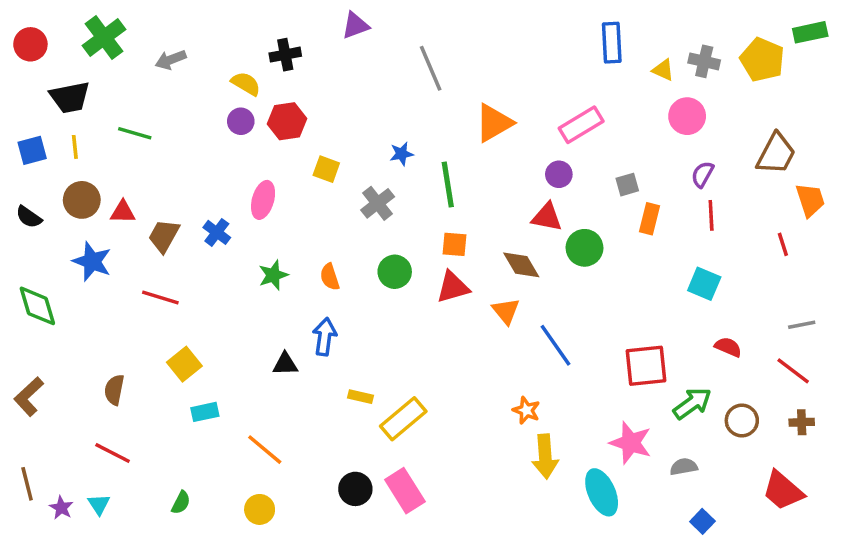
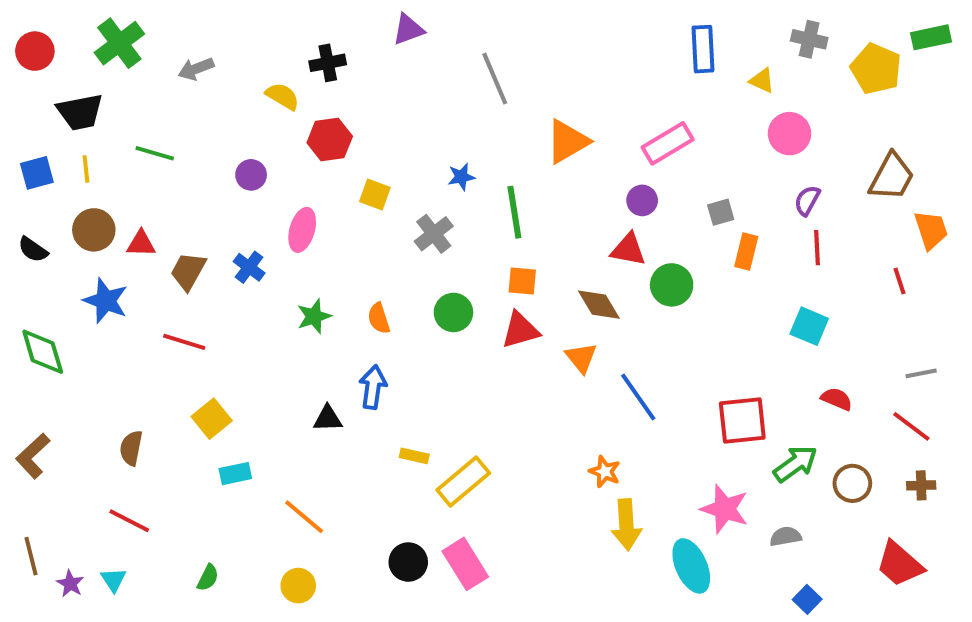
gray cross: (704, 61) -> (809, 39), moved
purple circle: (241, 121) -> (251, 175), moved

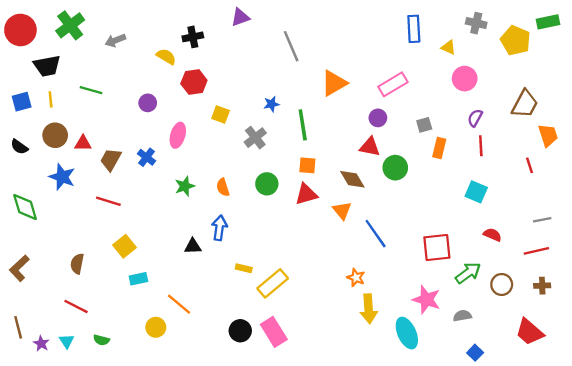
red circle: (35, 51) -> (20, 30), size x1.4
red line: (911, 426) -> (536, 251), turned -50
green semicircle: (208, 578) -> (101, 340), moved, turned 77
yellow circle: (298, 586) -> (156, 327), moved

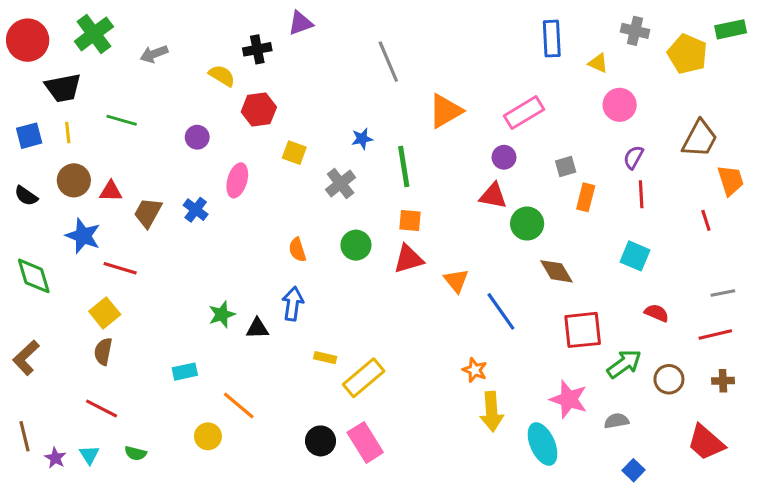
purple triangle: (240, 17) -> (300, 23), moved
brown diamond: (352, 179) -> (556, 271), moved
green star: (185, 186) -> (222, 315), moved
red line: (108, 201) -> (120, 268), moved
yellow square: (125, 246) -> (105, 313), moved

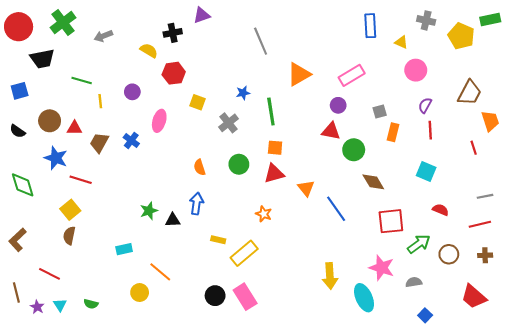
yellow line: (68, 133) -> (100, 101), moved
orange star: (475, 370) -> (264, 214), moved
red line: (102, 409) -> (50, 274), moved

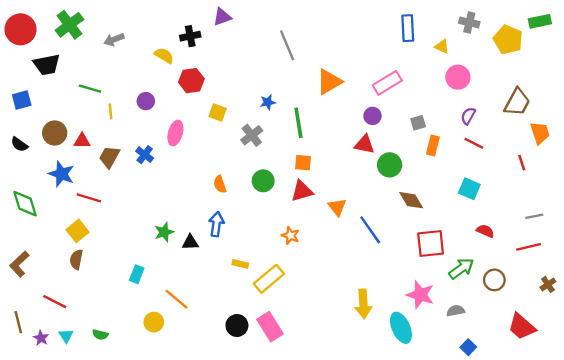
red line: (430, 130) -> (474, 143), turned -60
cyan rectangle: (124, 249) -> (137, 274), turned -56
brown cross: (485, 255) -> (548, 284), moved, turned -32

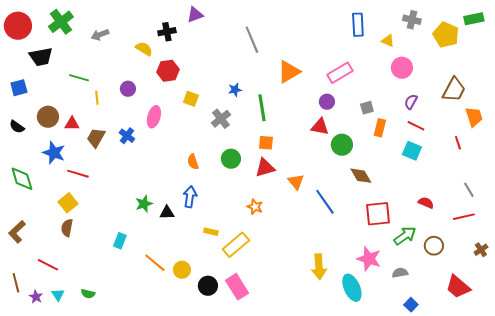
cyan square: (469, 189) -> (412, 151), moved
gray line: (534, 216) -> (469, 190), turned 70
yellow circle: (154, 322) -> (182, 270), moved

